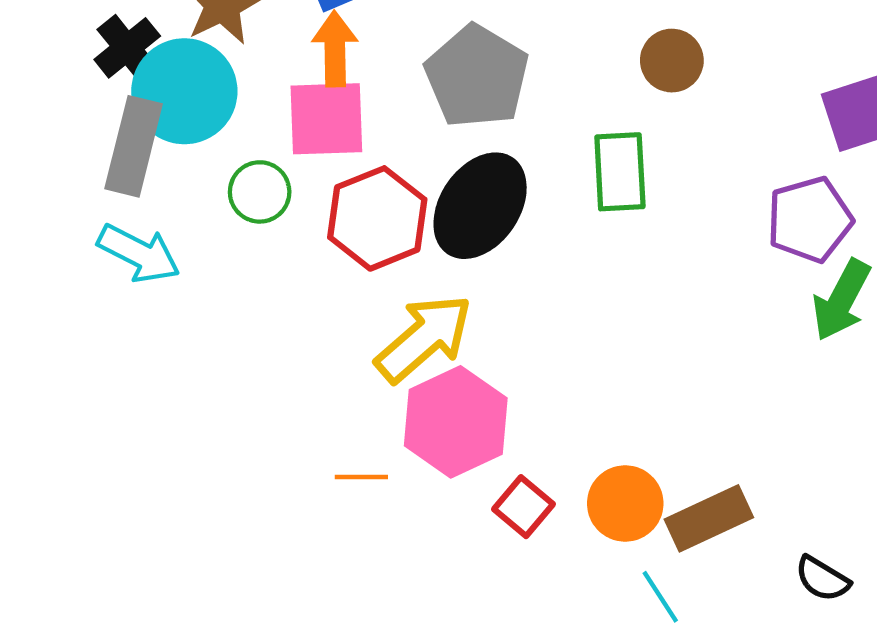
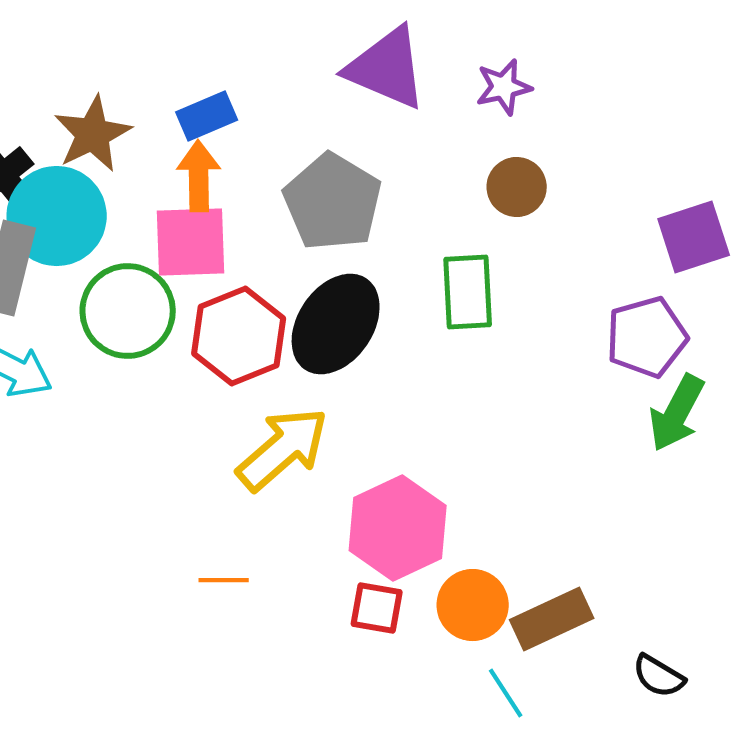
green circle: (260, 192) -> (128, 311), size x1.6
pink hexagon: (456, 422) -> (398, 528), moved
red square: (523, 507) -> (377, 608), turned -30

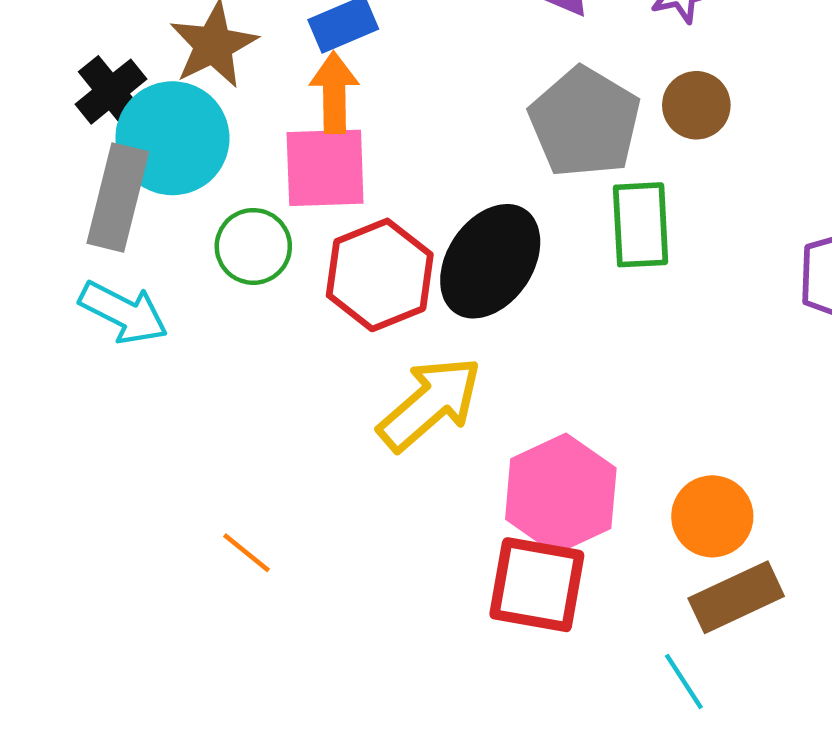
gray pentagon: (333, 202) -> (585, 122), moved
green circle: (128, 311) -> (253, 246), size x0.7
orange line: (224, 580) -> (246, 553), moved, turned 39
orange circle: (473, 605) -> (712, 516), moved
red square: (377, 608) -> (537, 585), size x1.6

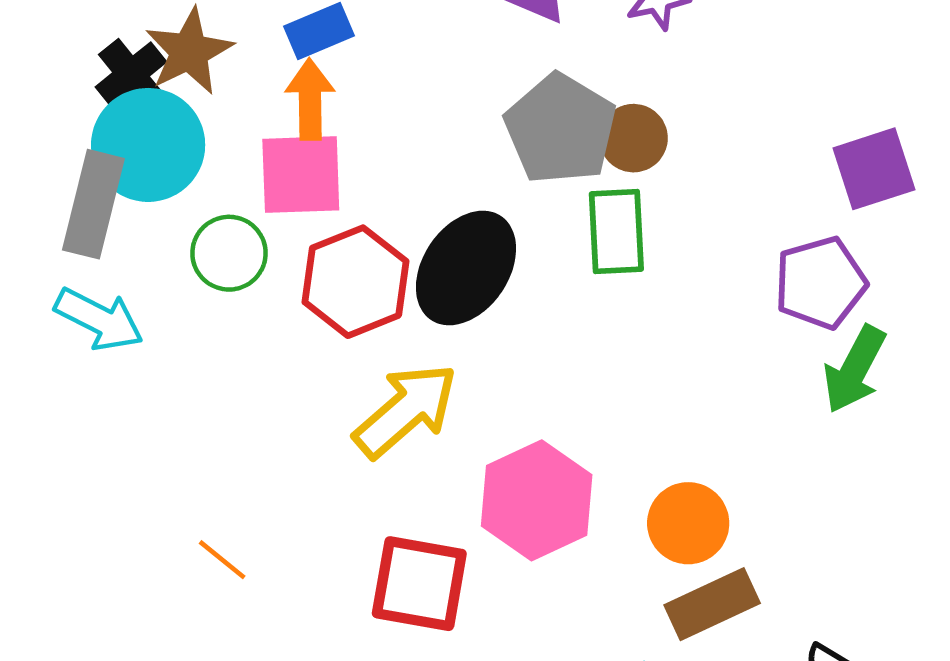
black cross: (111, 92) -> (131, 74), moved
brown circle: (696, 105) -> (633, 138), moved
red square: (537, 585) -> (419, 584), moved

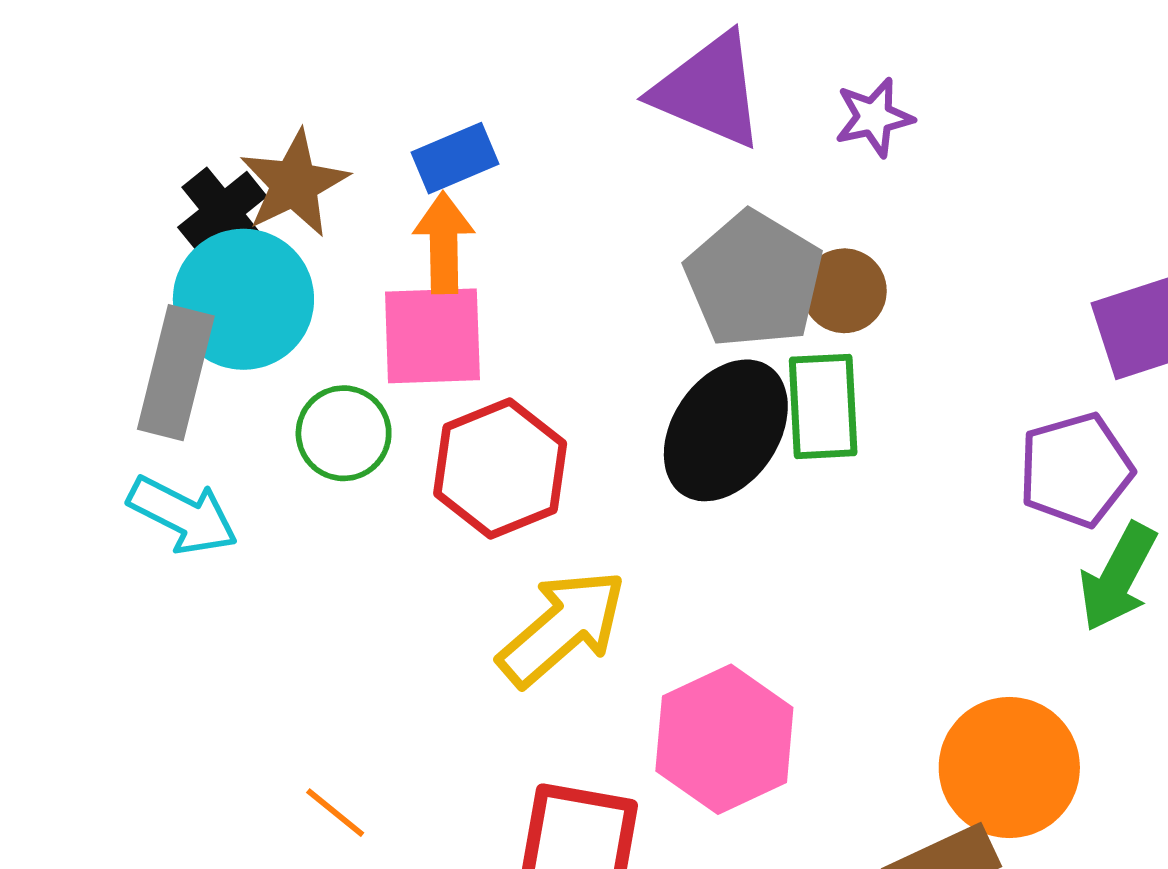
black ellipse: (466, 268) -> (726, 430), moved
orange circle: (688, 523) -> (1009, 767), moved, size x1.4

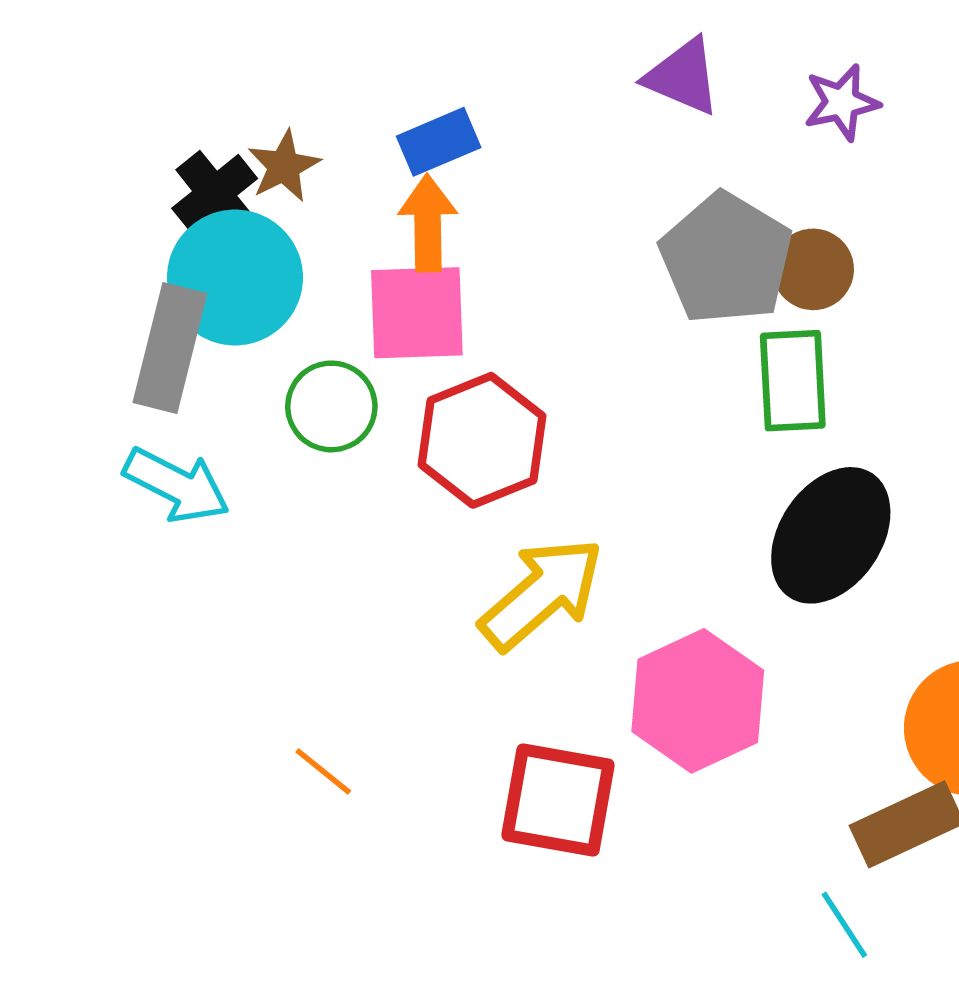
purple triangle: (709, 91) -> (683, 77), size x0.7
brown star: (294, 184) -> (284, 166), size x0.7
black ellipse: (726, 430) -> (831, 535), moved

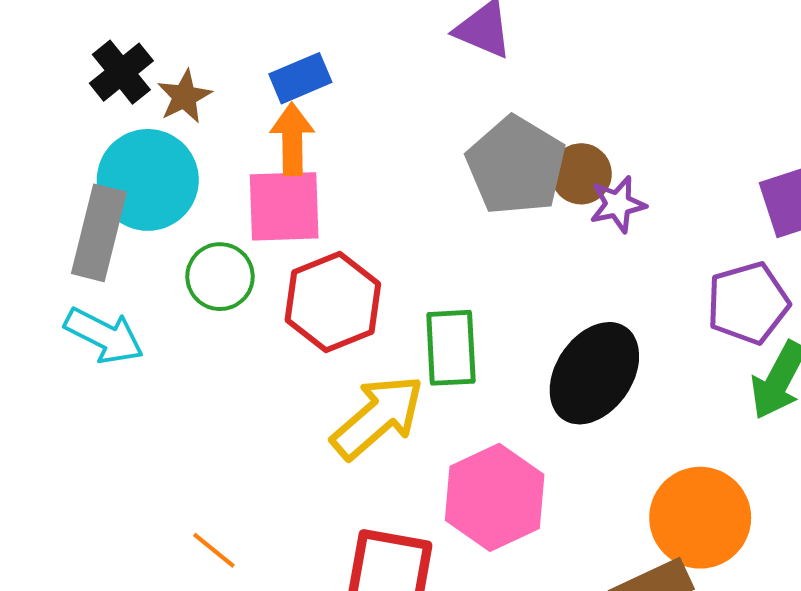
purple star: (842, 102) -> (618, 204), moved
black cross: (215, 193) -> (121, 72), moved
green rectangle: (793, 381) -> (451, 348), moved

